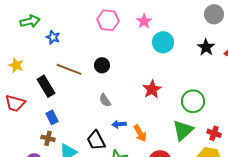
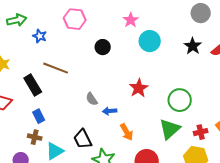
pink hexagon: (108, 20) -> (75, 19), moved
black circle: (102, 65) -> (103, 47), moved
blue arrow: (119, 124) -> (110, 111), moved
red cross: (214, 133) -> (201, 132), turned -32

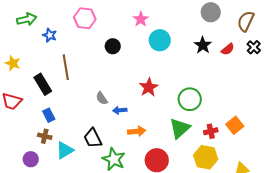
brown line: (56, 68) -> (66, 67), turned 60
orange arrow: (127, 132) -> (137, 131), turned -66

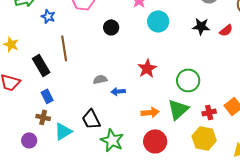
black star: (203, 45) -> (201, 26), turned -30
gray semicircle: (102, 98) -> (100, 79), turned 112
orange arrow: (137, 131) -> (150, 112), moved

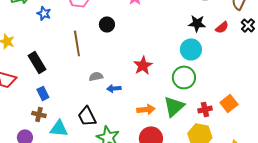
cyan circle: (158, 21) -> (191, 49), moved
brown line: (64, 48) -> (77, 43), moved
cyan triangle: (63, 131) -> (59, 128), turned 36

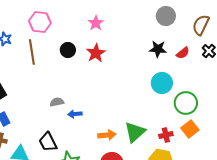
brown line: (77, 43) -> (32, 52), moved
cyan circle: (191, 49) -> (162, 83), moved
red star: (143, 65) -> (96, 53), moved
green circle: (184, 77) -> (186, 103), moved

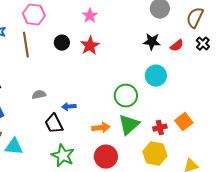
gray semicircle: (57, 102) -> (39, 95), moved
green circle: (186, 103) -> (126, 96), moved
black trapezoid: (48, 142) -> (54, 124), moved

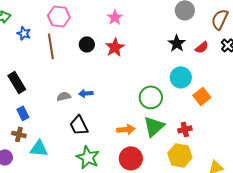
black star: (152, 42) -> (177, 43), turned 30
blue arrow: (69, 107) -> (86, 93), moved
orange square: (184, 122) -> (202, 96), moved

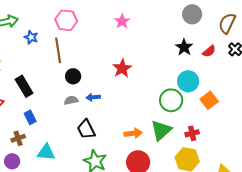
black circle: (87, 44) -> (73, 76), moved
red star: (115, 47) -> (122, 68), moved
green circle: (151, 97) -> (171, 100), moved
brown cross: (19, 134) -> (18, 138), moved, turned -32

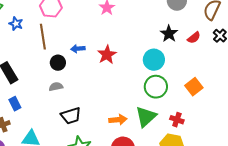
cyan circle: (188, 81) -> (154, 60), moved
blue arrow: (93, 97) -> (78, 49), moved
black trapezoid: (86, 129) -> (71, 116), turned -80
red cross: (192, 133) -> (177, 120), turned 32

